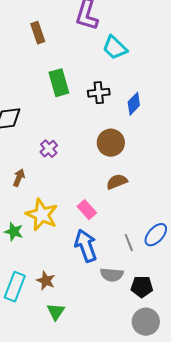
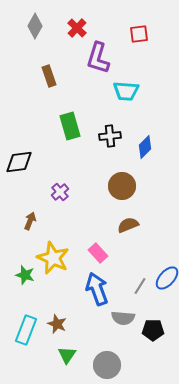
cyan trapezoid: (115, 48) -> (126, 91), turned -40
gray line: (129, 243) -> (140, 286), turned 54
gray circle: (146, 322) -> (107, 365), moved

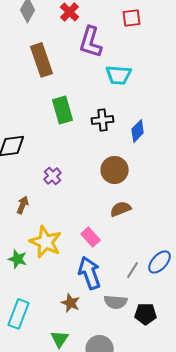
brown rectangle: (49, 76) -> (42, 60), size x1.5
brown star: (57, 324) -> (71, 303), moved

